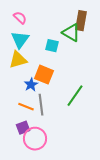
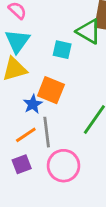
orange line: (26, 107) -> (26, 135), turned -56
pink circle: (35, 139) -> (64, 166), moved

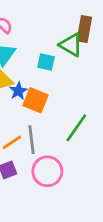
blue star: (33, 104) -> (18, 91), moved

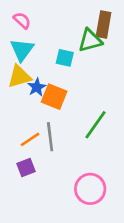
green triangle: (71, 45) -> (90, 40), turned -45
pink circle: (47, 171) -> (90, 189), moved

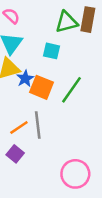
green triangle: (90, 40) -> (67, 22), moved
green line: (96, 125) -> (72, 90), moved
purple square: (26, 167) -> (15, 154), turned -30

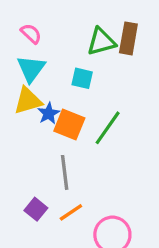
orange line: (19, 127) -> (71, 212), moved

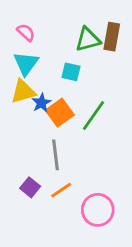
orange square: (69, 125) -> (60, 113), turned 32

